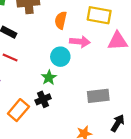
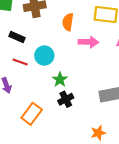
cyan circle: (60, 57) -> (44, 55), moved
black cross: (43, 99) -> (66, 99), moved

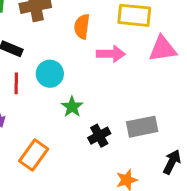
red line: (20, 62) -> (16, 83), turned 72
black cross: (66, 99) -> (99, 136), moved

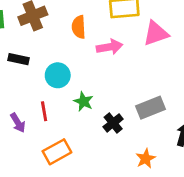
red line: (16, 83) -> (44, 111), moved
orange rectangle: (34, 155) -> (57, 152), turned 36

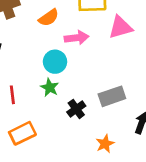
orange semicircle: (79, 27) -> (49, 18), turned -125
cyan circle: (58, 75) -> (55, 62), moved

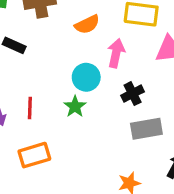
pink arrow: (77, 38) -> (116, 53), turned -80
black cross: (76, 109) -> (133, 94), moved

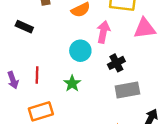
green star: (75, 107) -> (72, 83), moved

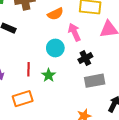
pink arrow: (103, 32) -> (74, 32), turned -36
red line: (37, 75) -> (28, 69), moved

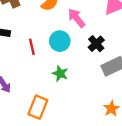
red line: (28, 69) -> (32, 47), moved
orange rectangle: (23, 99) -> (38, 107), turned -36

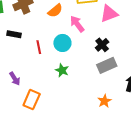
black cross: (96, 44) -> (102, 45), moved
orange rectangle: (38, 107) -> (32, 100), moved

